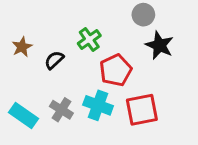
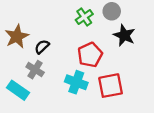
green cross: (89, 40) -> (84, 17), moved
brown star: (22, 47) -> (17, 36), size x1.5
gray cross: (61, 110) -> (35, 70), moved

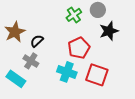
black star: (124, 35) -> (109, 31), turned 30
red square: (111, 86) -> (97, 75), turned 30

